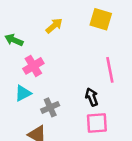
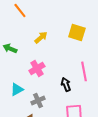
pink cross: (33, 66) -> (37, 68), moved
black arrow: (92, 97) -> (66, 84), moved

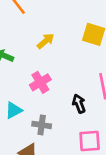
gray cross: (38, 100) -> (42, 125), turned 32

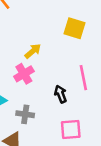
yellow arrow: (46, 41) -> (33, 51), moved

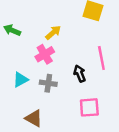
gray cross: (25, 114) -> (48, 83), moved

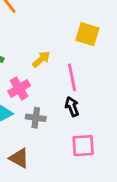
pink cross: (45, 54) -> (19, 88), moved
pink line: (101, 58) -> (72, 77), moved

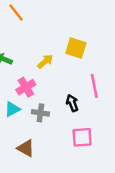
yellow square: (87, 34) -> (76, 48), moved
pink line: (72, 77) -> (94, 86), moved

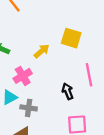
gray cross: (40, 113) -> (29, 108), moved

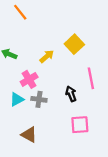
yellow square: (71, 38) -> (74, 44), turned 30
gray cross: (29, 108) -> (39, 99), moved

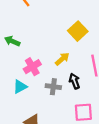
yellow arrow: (47, 56) -> (62, 59), moved
gray cross: (39, 99) -> (53, 87), moved

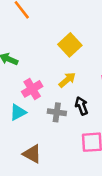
yellow square: (78, 31) -> (70, 45), moved

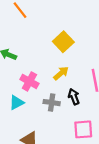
pink cross: (32, 89) -> (29, 81), turned -30

